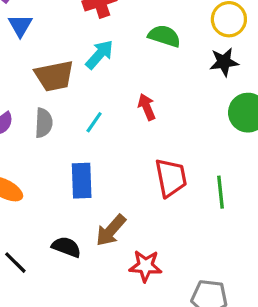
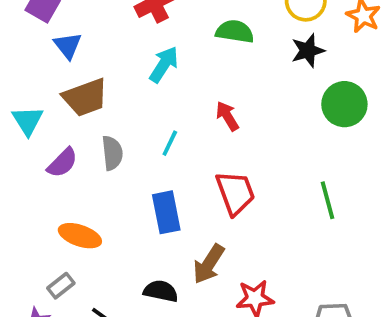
brown trapezoid: (54, 76) -> (85, 97), moved
red trapezoid: (171, 178) -> (235, 193), moved

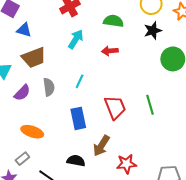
blue triangle: (68, 46) -> (24, 30), turned -35
red arrow: (227, 116) -> (110, 51), moved, turned -63
green line: (328, 200) -> (150, 105), moved

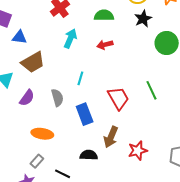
gray semicircle: (49, 87) -> (57, 98), moved

